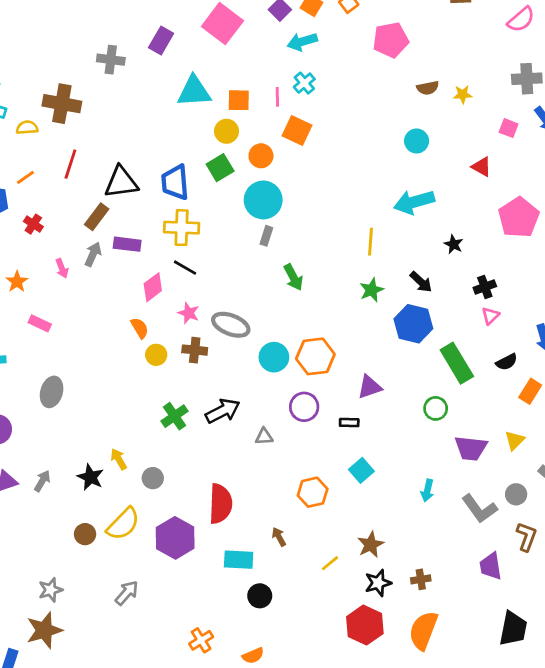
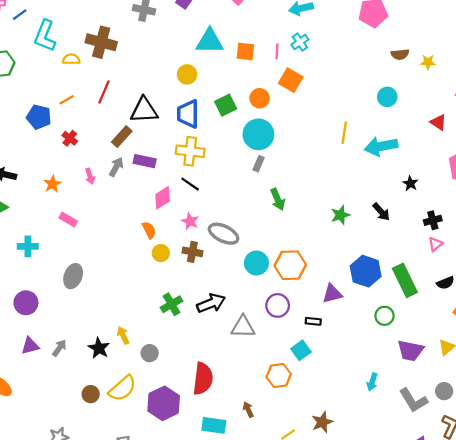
yellow circle: (227, 131) -> (187, 74), moved
yellow line: (370, 242) -> (344, 133), moved
blue hexagon: (413, 324) -> (366, 271), moved
gray triangle: (264, 437) -> (243, 327), size x1.6
cyan square: (361, 470) -> (301, 350), moved

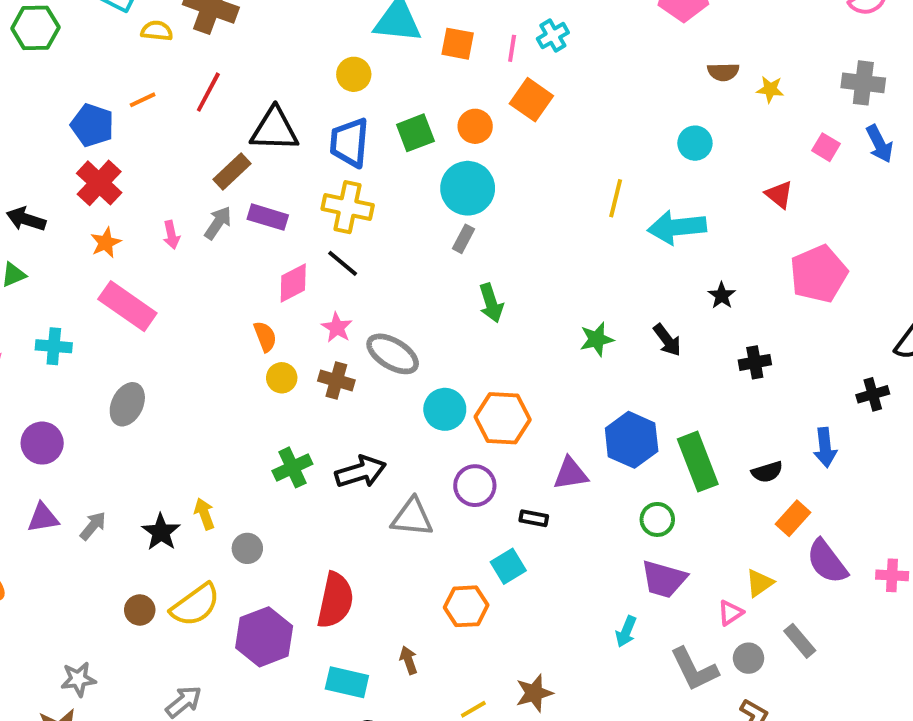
red cross: (70, 138) -> (99, 183), moved, size x1.6
pink rectangle: (68, 219) -> (127, 306), size x1.8
pink triangle: (435, 244) -> (730, 613), moved
purple trapezoid: (410, 351) -> (664, 579), moved

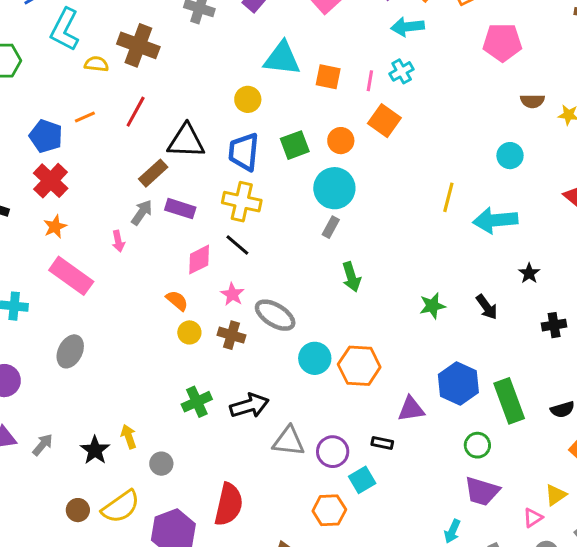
pink arrow: (171, 235) -> (118, 241), moved
orange semicircle: (265, 337) -> (177, 301), turned -30
purple circle: (475, 486) -> (333, 452), moved

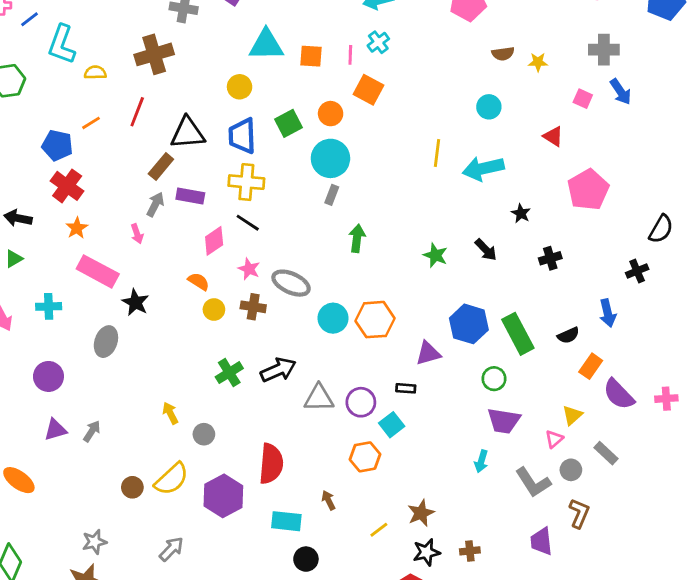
brown cross: (138, 45) -> (154, 54), moved, turned -30
green arrow: (351, 277) -> (357, 238), turned -148
green star: (432, 306) -> (435, 255), turned -30
black star: (95, 450) -> (135, 302), moved

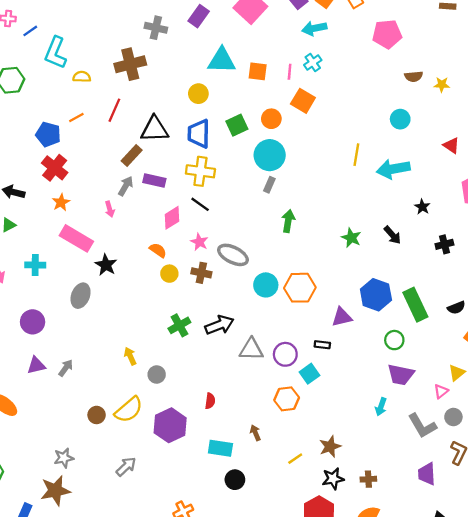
red semicircle: (271, 464) -> (210, 401), size x0.5

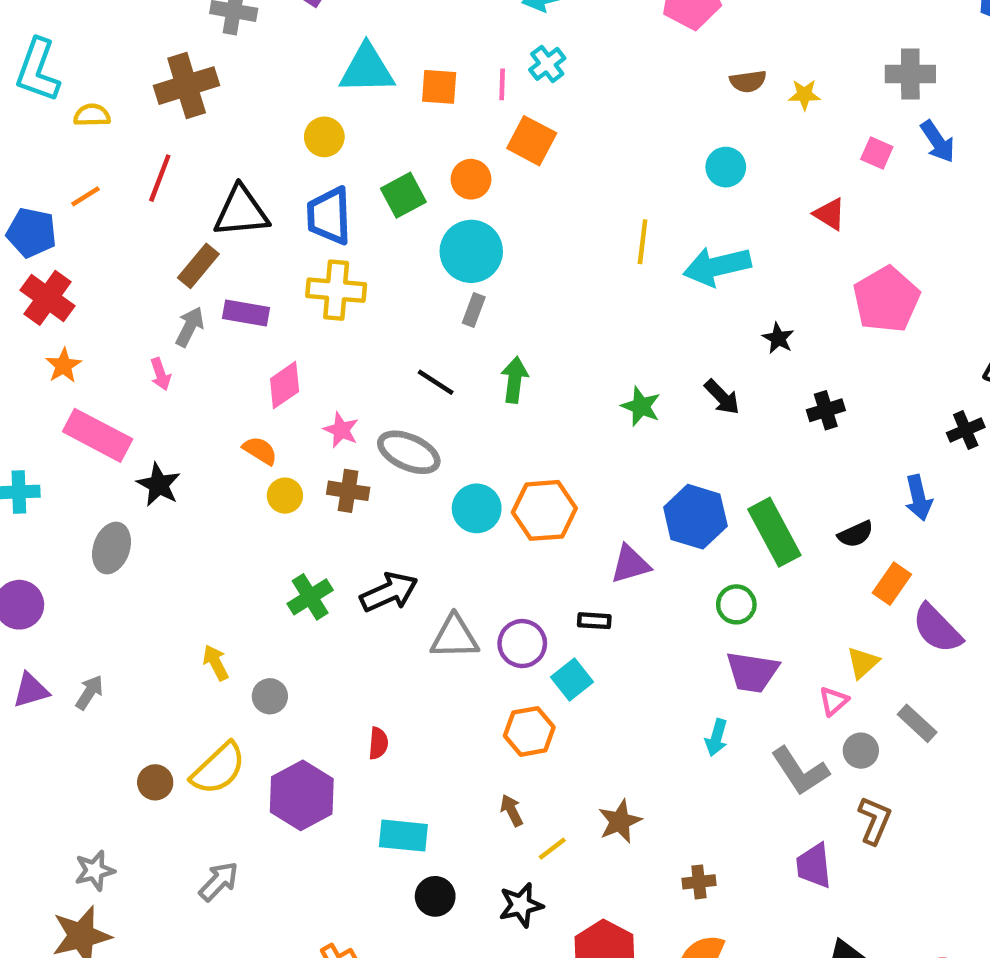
black line: (200, 204) -> (436, 382), moved
brown arrow: (255, 433) -> (512, 810), moved
black star: (333, 479) -> (521, 905), moved

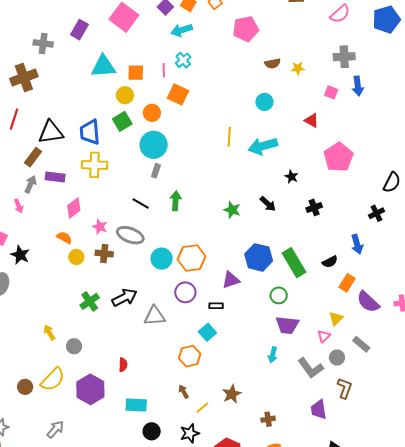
yellow circle: (324, 137) -> (125, 95), moved
blue arrow: (938, 142) -> (358, 86), turned 30
purple circle: (522, 644) -> (185, 292), moved

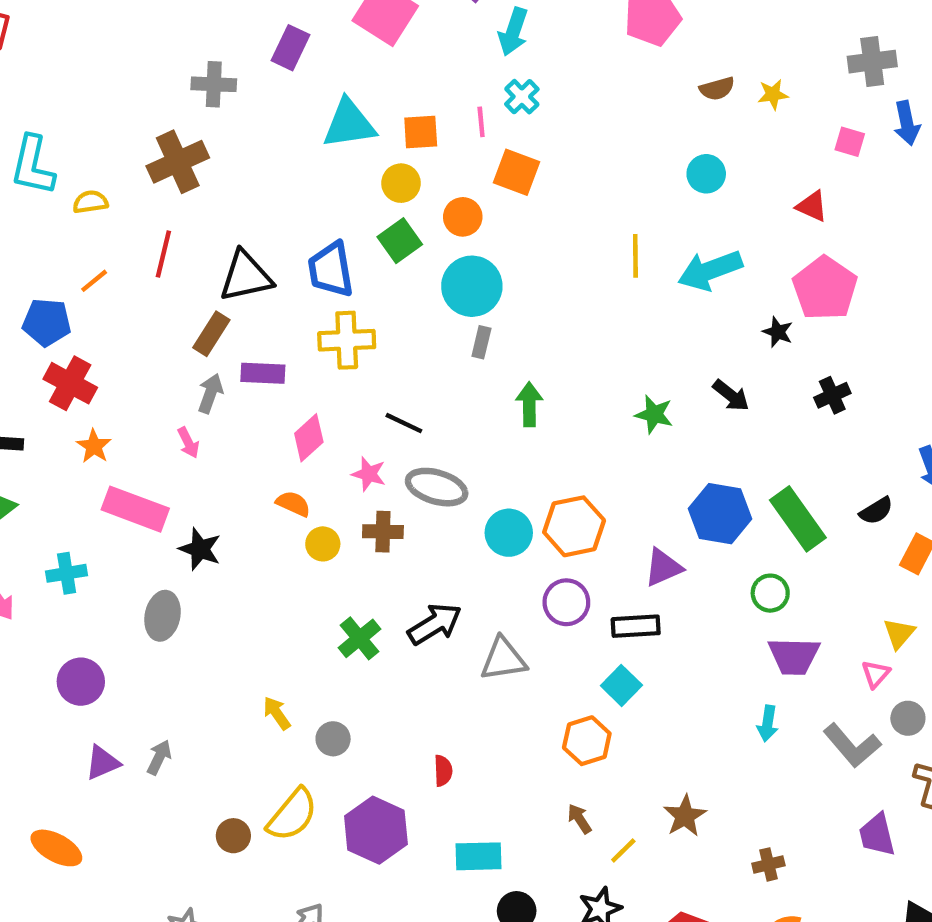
cyan arrow: (182, 30) -> (513, 32), turned -50
pink pentagon: (338, 157) -> (825, 288), moved
black line: (141, 204) -> (404, 423), moved
black rectangle: (216, 306) -> (636, 626), size x1.5

